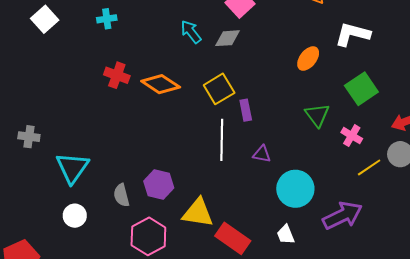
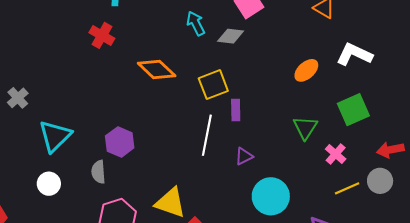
red cross: (117, 75) -> (102, 35), moved
gray cross: (29, 137) -> (18, 98), turned 30
purple triangle: (262, 154) -> (244, 156), turned -48
purple hexagon: (159, 185) -> (120, 142), moved

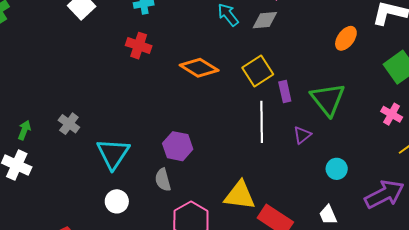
green triangle: (305, 128) -> (328, 99), moved, size x1.4
cyan circle: (271, 196) -> (337, 169), size x0.6

